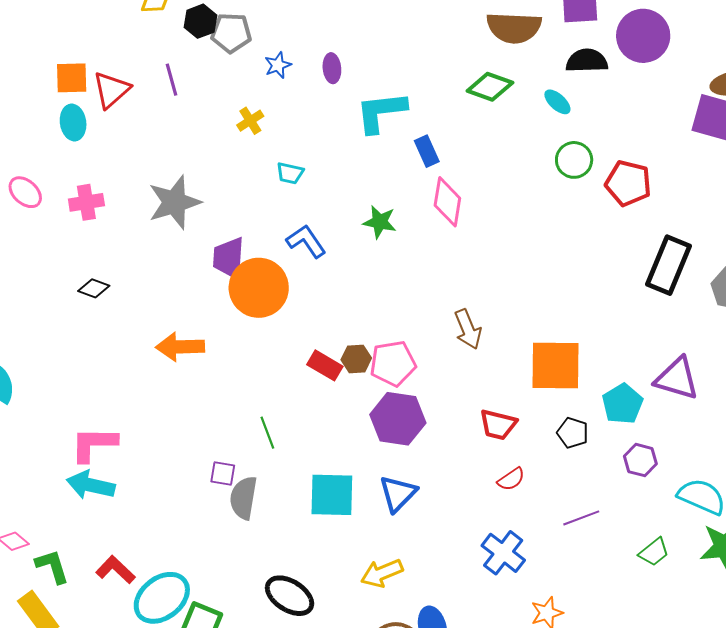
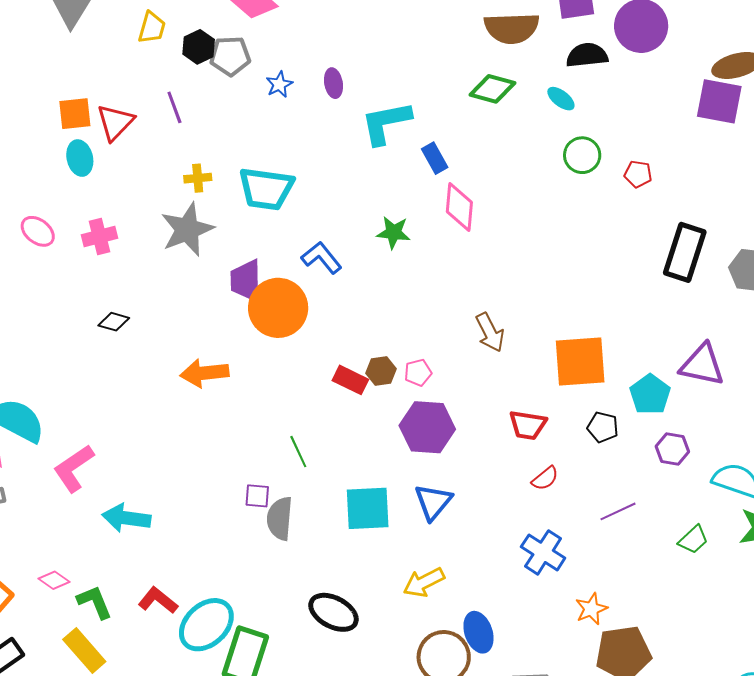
yellow cross: (250, 121) -> (198, 178), moved, turned 32
cyan trapezoid: (290, 173) -> (266, 189), moved, size x2.0
red pentagon: (628, 183) -> (638, 174), size x0.6
pink pentagon: (393, 363) -> (418, 373), size x0.6
pink L-shape: (94, 444) -> (74, 468), moved, turned -30

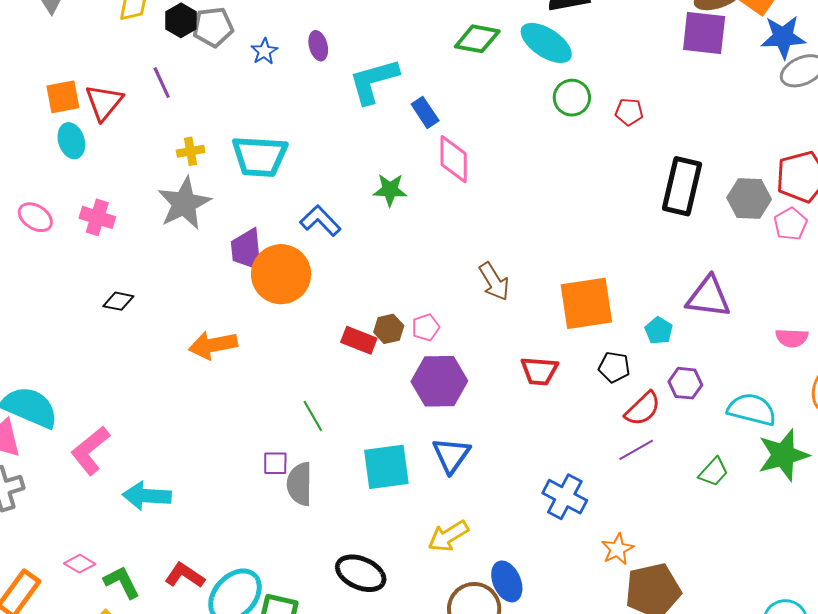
cyan ellipse: (561, 99) -> (546, 43), size x1.8
pink cross: (100, 237) -> (97, 217), turned 36
cyan pentagon: (650, 394) -> (659, 331), size x0.7
red semicircle: (545, 478) -> (643, 409), moved, size x1.4

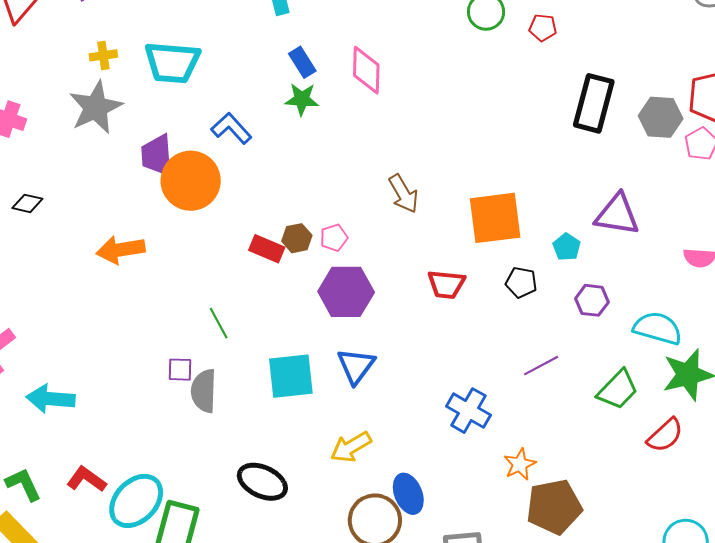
blue rectangle: (425, 112) -> (302, 62), moved
red semicircle: (643, 409) -> (665, 435), moved
green trapezoid: (713, 472) -> (618, 390), size x1.4

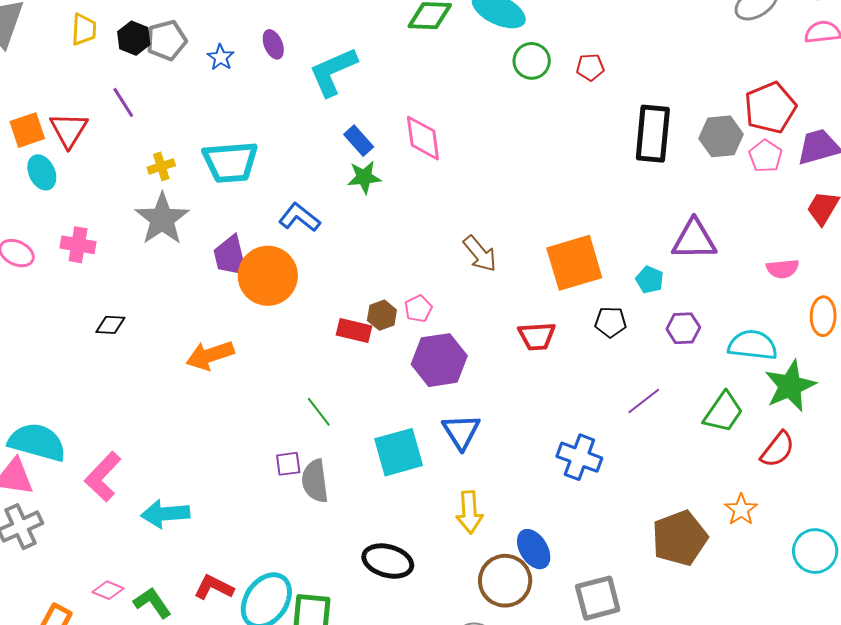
yellow arrow: (351, 447) -> (469, 512), turned -54
orange star: (520, 464) -> (741, 510), moved

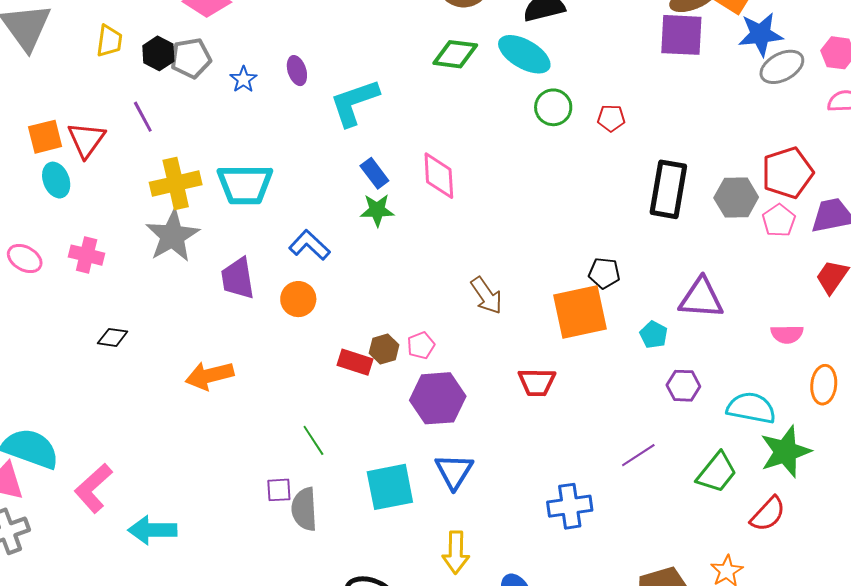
yellow cross: (161, 166) -> (176, 183), size x1.8
orange circle: (268, 276) -> (298, 299), moved, size x0.6
black pentagon: (611, 322) -> (604, 273), moved
blue cross: (579, 457) -> (570, 506), turned -33

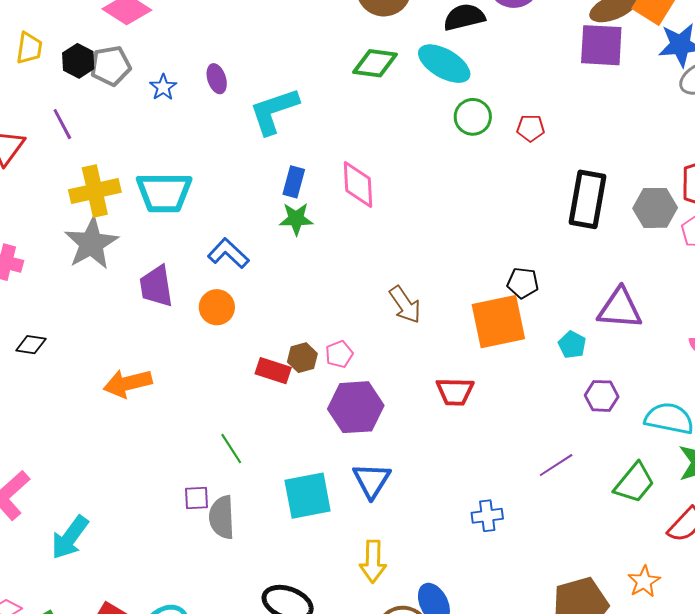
blue rectangle: (374, 173) -> (294, 182), turned 52
blue cross: (570, 506) -> (487, 516), size x0.7
cyan arrow: (152, 530) -> (70, 537), turned -54

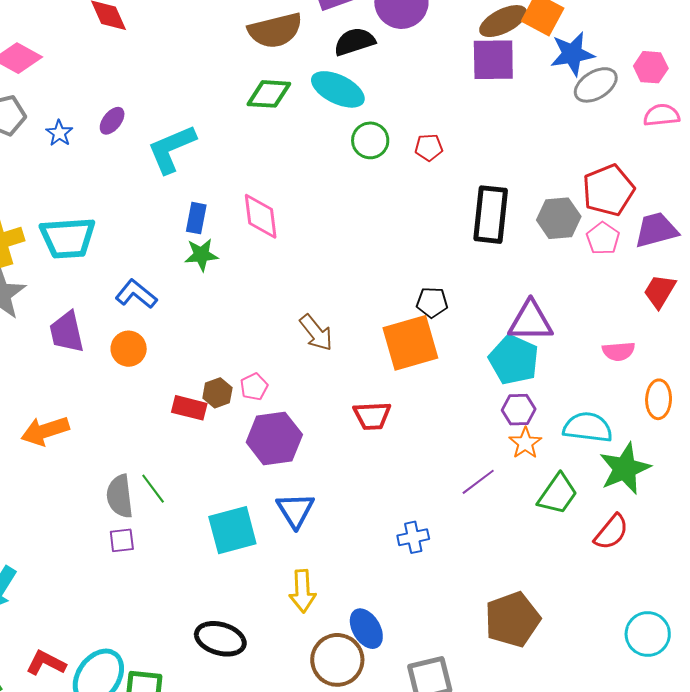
purple ellipse: (217, 79) -> (112, 121), turned 60
cyan pentagon: (572, 345) -> (514, 360), moved, size x1.8
gray semicircle: (222, 517) -> (120, 496), moved
orange star: (644, 582) -> (525, 443), moved

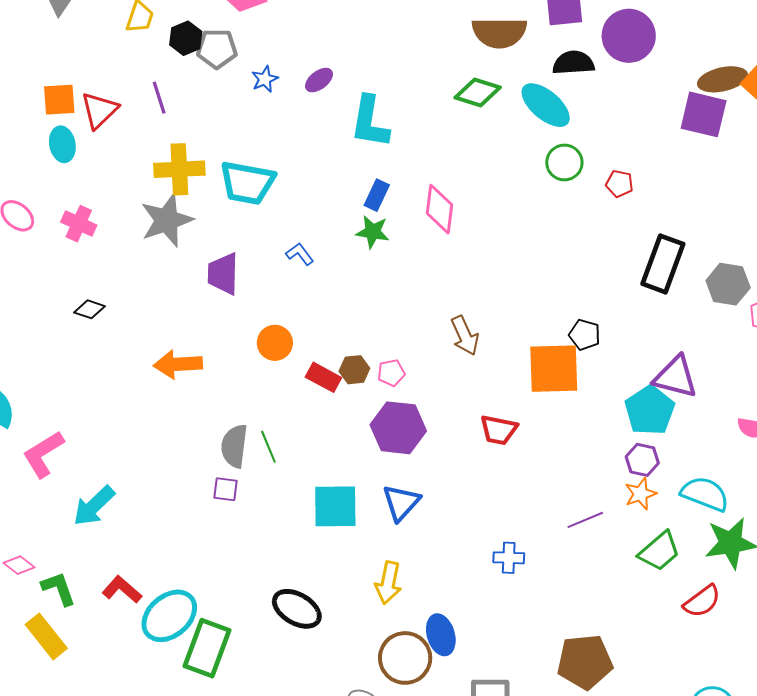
cyan L-shape: (171, 149) -> (370, 122), turned -72
blue L-shape: (136, 294) -> (300, 254), size x0.7
orange circle: (129, 349) -> (275, 343), moved

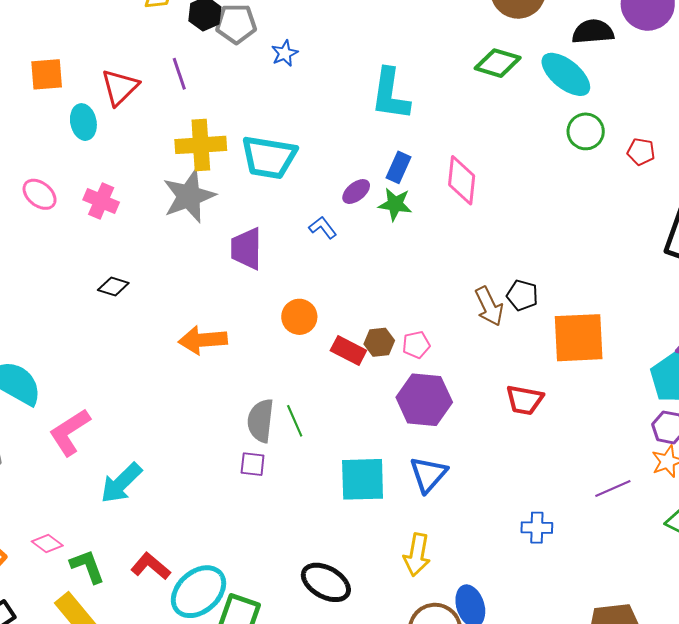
purple ellipse: (319, 80) -> (356, 192), moved
orange square: (59, 100) -> (47, 74), moved
black pentagon: (585, 335) -> (522, 295), moved

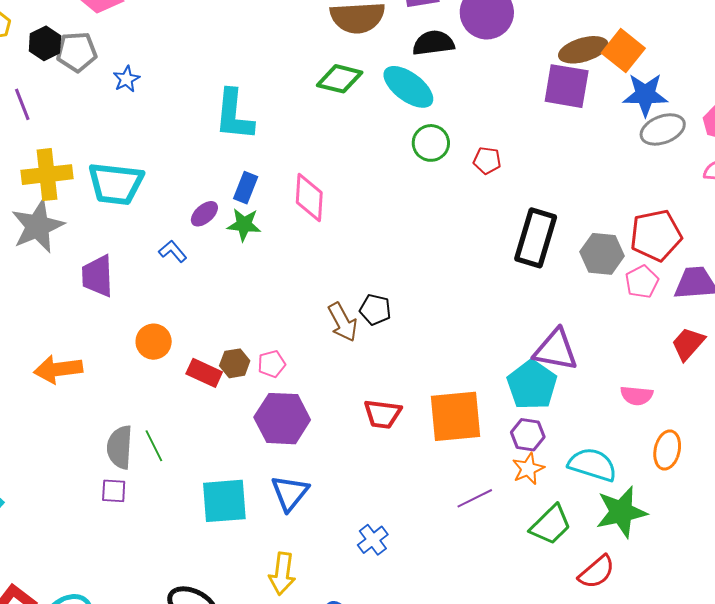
orange square: (579, 338) -> (455, 416), moved
blue cross: (537, 528) -> (373, 540), moved, turned -36

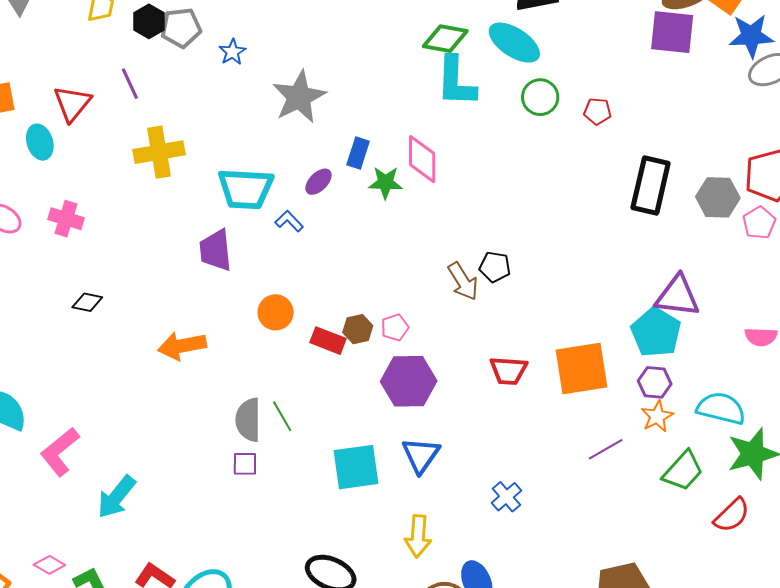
cyan L-shape: (234, 115) -> (456, 81), moved
cyan trapezoid: (116, 184) -> (246, 189), moved
green star: (244, 225) -> (385, 183), moved
gray star: (38, 226) -> (299, 97), moved

